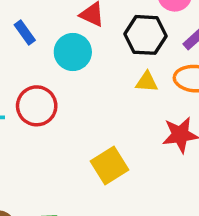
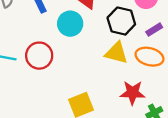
yellow triangle: (147, 82) -> (116, 53), size x1.5

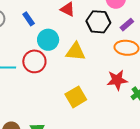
cyan circle: (70, 24) -> (48, 40), moved
yellow triangle: (116, 53) -> (76, 52), moved

